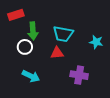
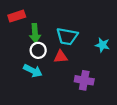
white circle: (25, 47) -> (38, 50), moved
cyan arrow: (31, 76) -> (33, 71), moved

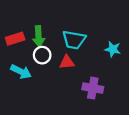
red rectangle: (17, 16) -> (15, 39), moved
cyan arrow: (33, 71) -> (21, 72), moved

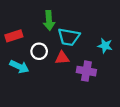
green arrow: (39, 36) -> (49, 20), moved
purple cross: (93, 88) -> (86, 71), moved

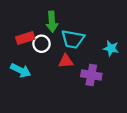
red rectangle: (14, 36) -> (25, 38), moved
white circle: (39, 51) -> (41, 44), moved

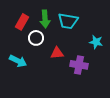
red rectangle: (25, 38) -> (22, 22), moved, turned -42
cyan trapezoid: (73, 39) -> (68, 21), moved

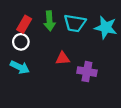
white circle: (36, 38) -> (21, 42), moved
cyan star: (96, 42) -> (106, 28), moved, size x1.5

